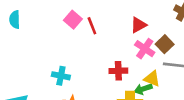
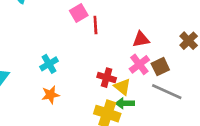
cyan cross: (61, 76) -> (49, 64), turned 30
yellow triangle: (152, 79) -> (122, 87), moved

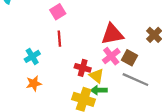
red line: (95, 25) -> (59, 39), moved
red triangle: (141, 39) -> (112, 34), size x1.5
brown square: (160, 67) -> (130, 58), turned -35

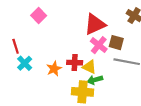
red line: (59, 39) -> (16, 46), moved
orange star: (34, 83) -> (54, 69), moved

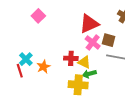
red line: (16, 46) -> (20, 71), moved
orange star: (54, 69) -> (44, 67), moved

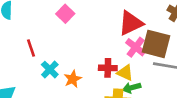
brown square: (109, 40) -> (156, 44), size x1.6
red line: (20, 71) -> (31, 48), moved

